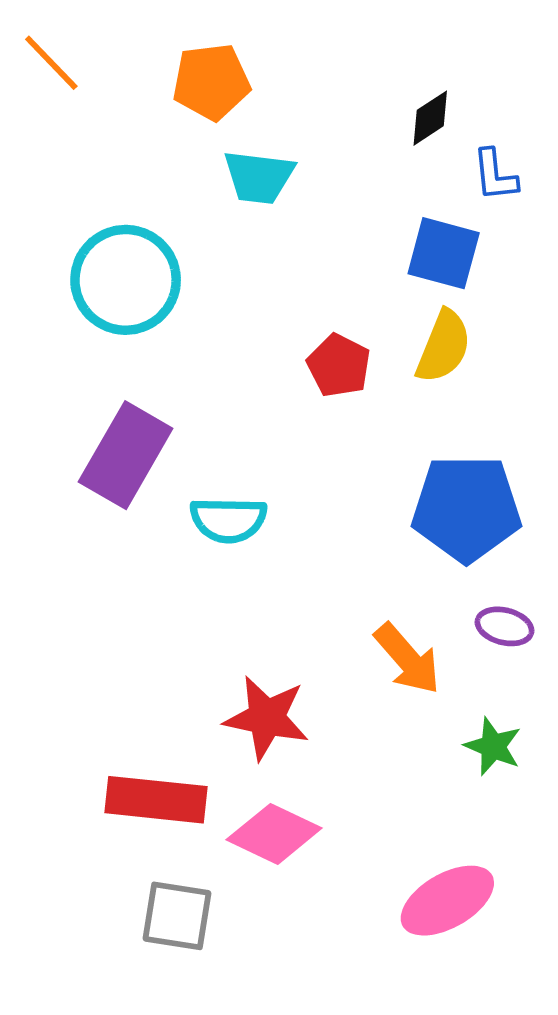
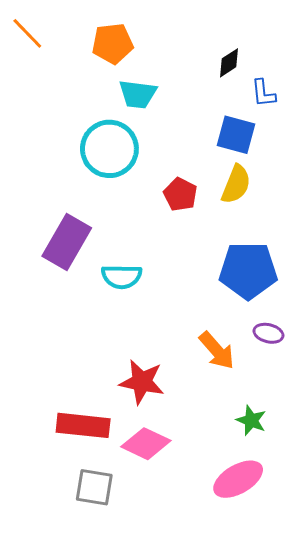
cyan circle: (126, 280) -> (109, 149), moved
green star: (493, 746) -> (251, 420), moved

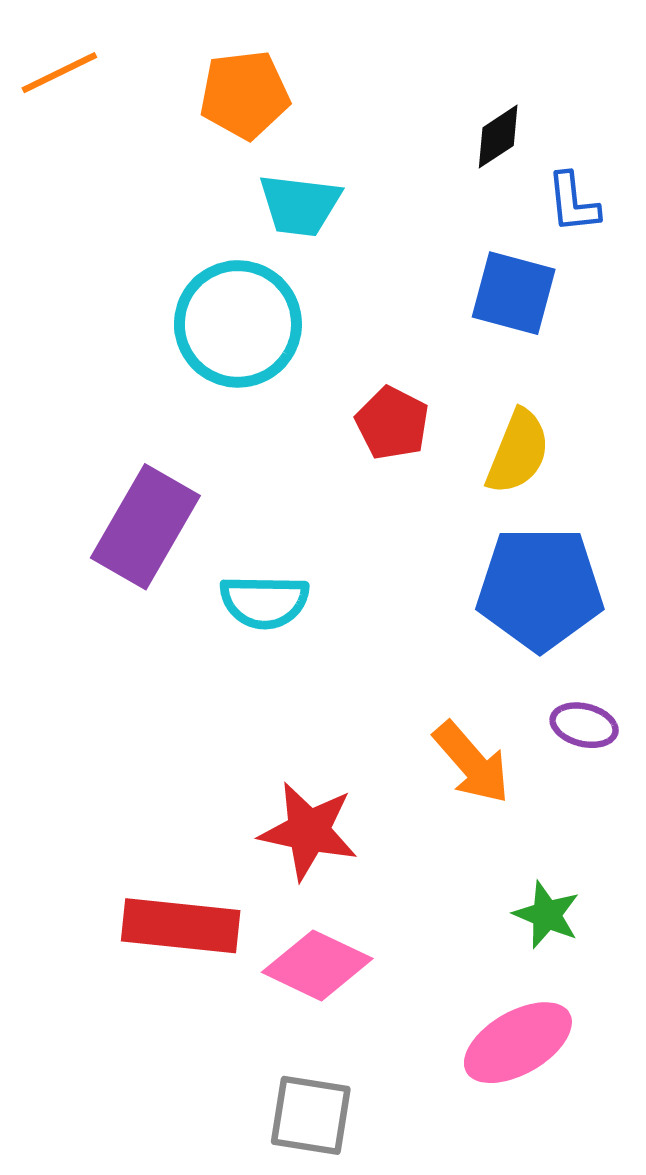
orange line: (27, 33) -> (59, 73), turned -72
yellow semicircle: (236, 184) -> (518, 452), moved
gray square: (94, 487) -> (311, 1115), moved

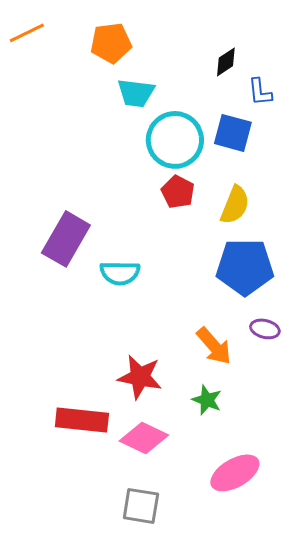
cyan circle: (238, 324) -> (175, 140), moved
green star: (547, 915) -> (207, 400), moved

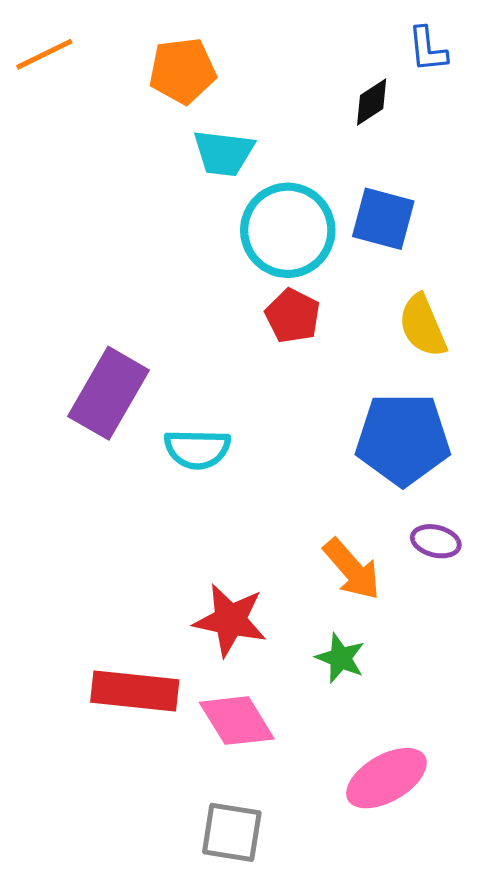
blue L-shape: (260, 92) -> (428, 49), moved
yellow semicircle: (235, 205) -> (423, 326), moved, turned 135
pink diamond: (144, 438) -> (237, 721), turned 33

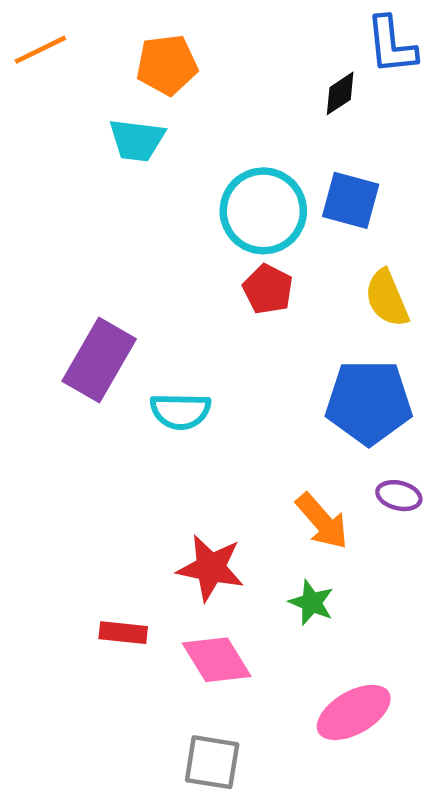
blue L-shape: (428, 49) -> (391, 45), size x1.4
cyan trapezoid: (224, 153) -> (137, 140), moved
red rectangle: (135, 691) -> (123, 633), size x0.6

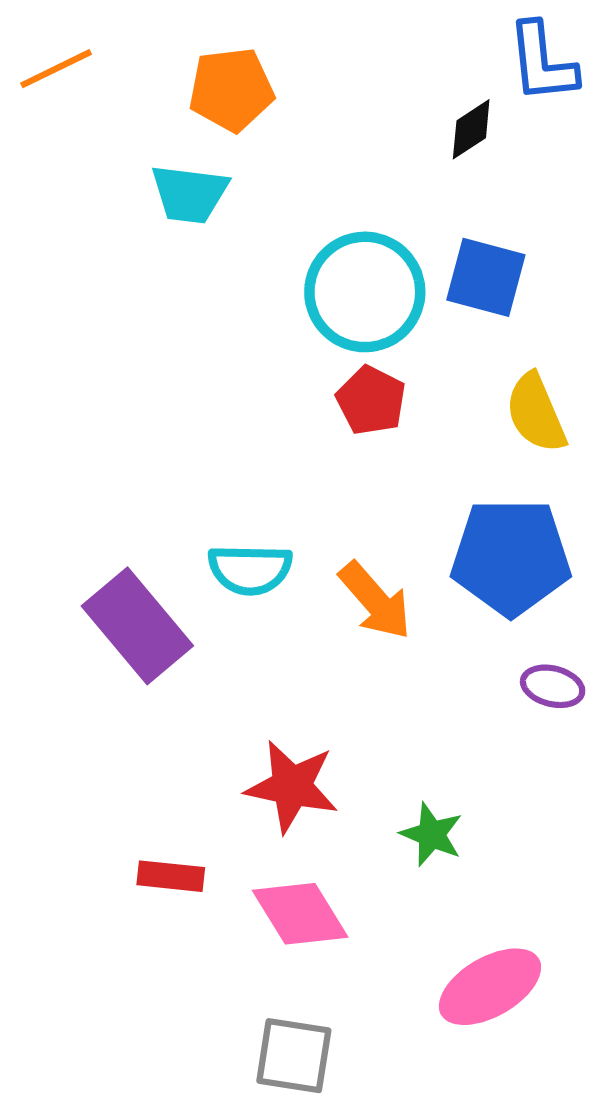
purple rectangle: (99, 360) -> (137, 626), moved, turned -70
orange arrow: (322, 521) -> (375, 601), moved

